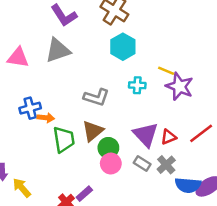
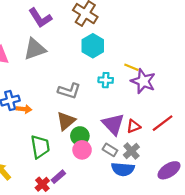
green trapezoid: (64, 139) -> (40, 147), moved
blue semicircle: (188, 185) -> (123, 169), moved

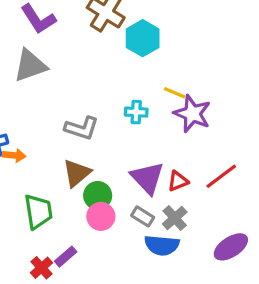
cyan hexagon: (93, 46) -> (143, 38), moved

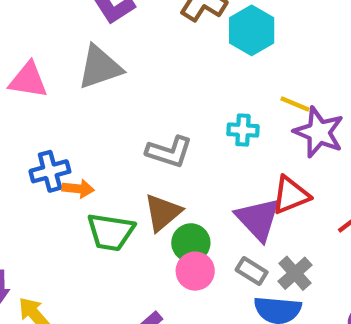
red triangle: (178, 181) -> (291, 195), moved, size x1.4
green trapezoid: (38, 212) -> (111, 232), moved, turned 108

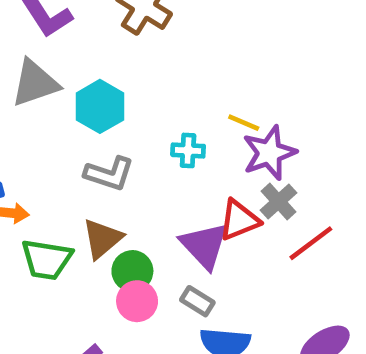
cyan hexagon: (252, 30) -> (100, 106), moved
purple star: (319, 132) -> (269, 153), turned 30
gray cross: (295, 273) -> (278, 201), moved

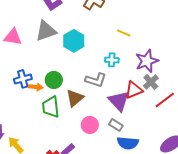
yellow line: (244, 123) -> (124, 33), moved
gray L-shape: (109, 174) -> (96, 80), moved
green trapezoid: (47, 259) -> (51, 107), turned 75
green circle: (132, 271) -> (54, 80), moved

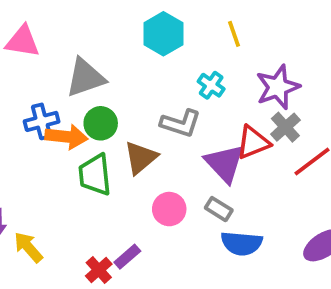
gray triangle: (46, 31) -> (85, 78), moved
yellow line: (124, 33) -> (234, 34), turned 48
cyan hexagon: (74, 41) -> (163, 34), moved
cyan cross: (112, 60) -> (211, 85), turned 32
orange arrow: (36, 87) -> (66, 137), size x1.5

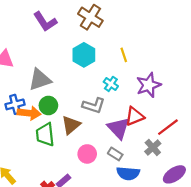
gray cross: (285, 127) -> (153, 147), moved

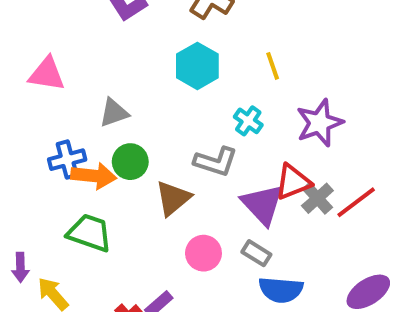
gray triangle: (40, 80) -> (114, 113), size x0.7
green trapezoid: (45, 135) -> (90, 233), moved, turned 115
gray cross: (153, 147) -> (317, 198), moved

